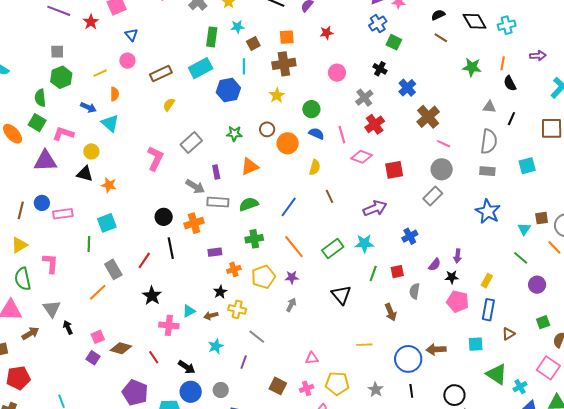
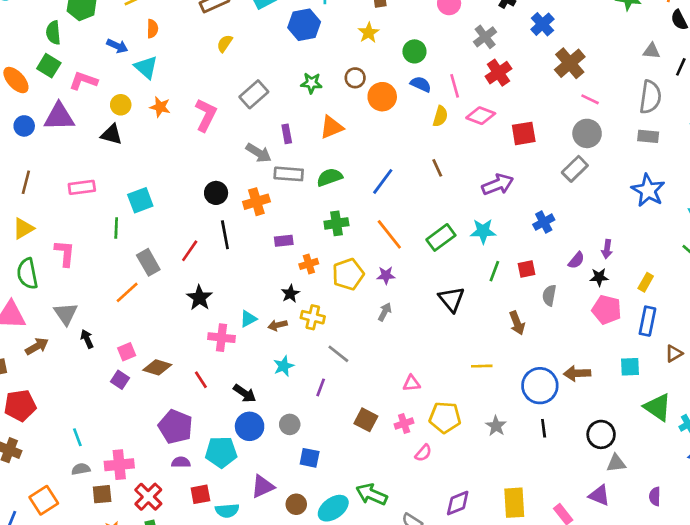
yellow semicircle: (315, 167) -> (440, 116), moved
orange star: (109, 185) -> (160, 107), moved
blue circle: (42, 203) -> (24, 126), moved

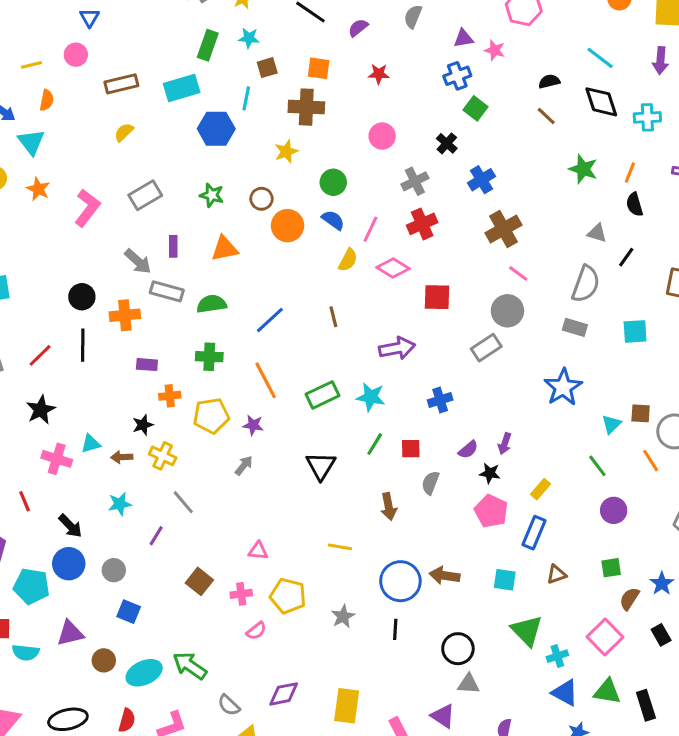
pink line: (455, 86) -> (370, 229), turned 30

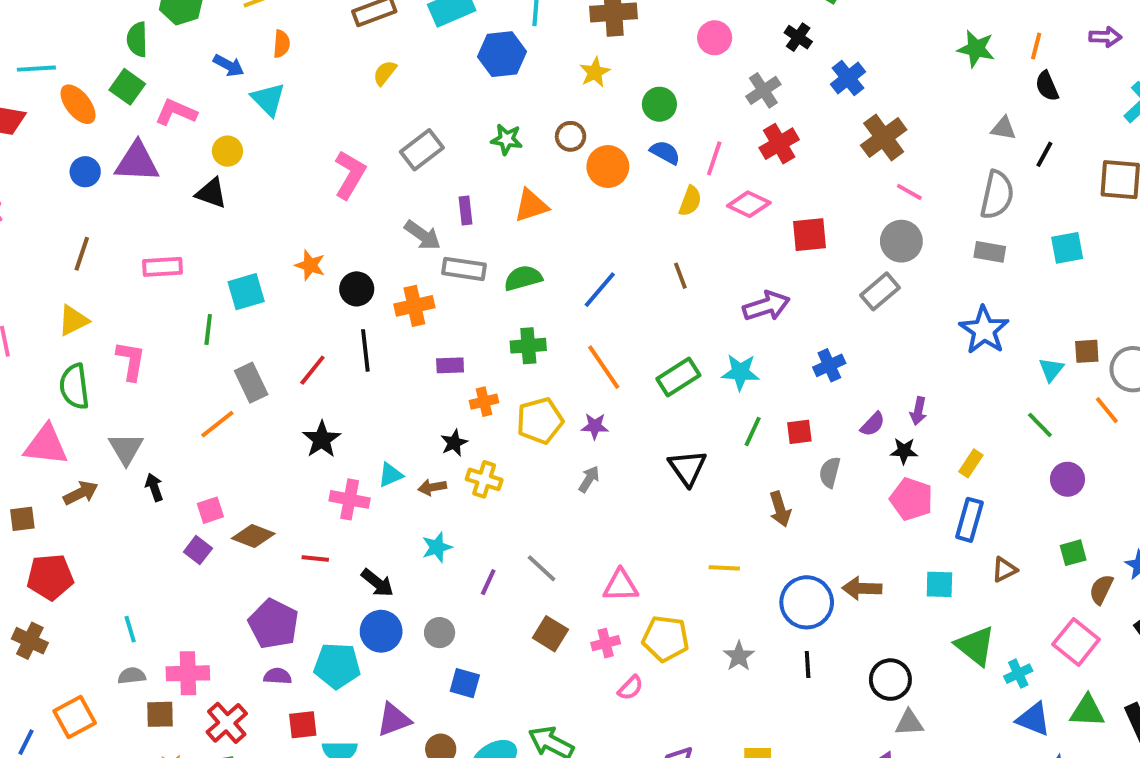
orange star: (38, 189) -> (310, 265), moved
red line: (25, 501) -> (315, 559), turned -55
gray line: (183, 502) -> (542, 568), moved
pink triangle: (258, 551) -> (621, 586), size x1.4

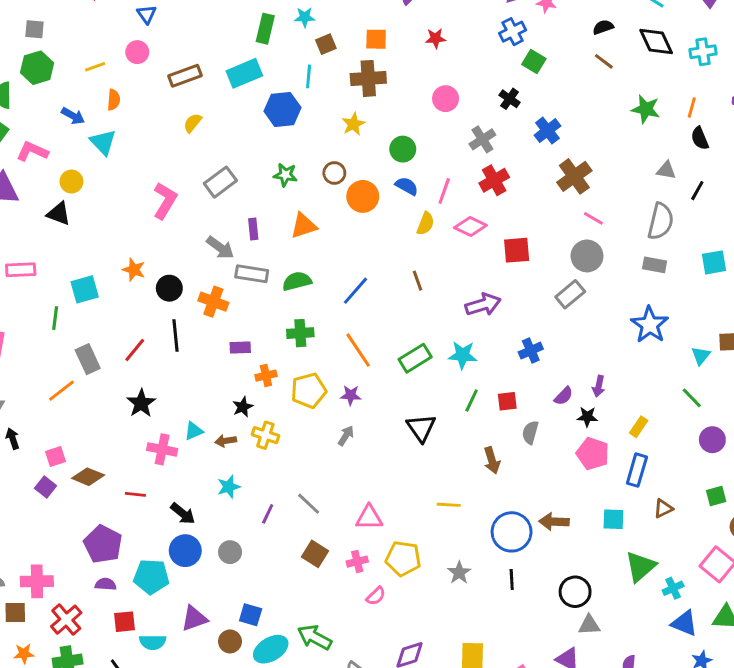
orange cross: (414, 306) -> (213, 302), turned 32
green triangle: (975, 646) -> (640, 567), turned 40
blue square: (465, 683) -> (251, 615), moved

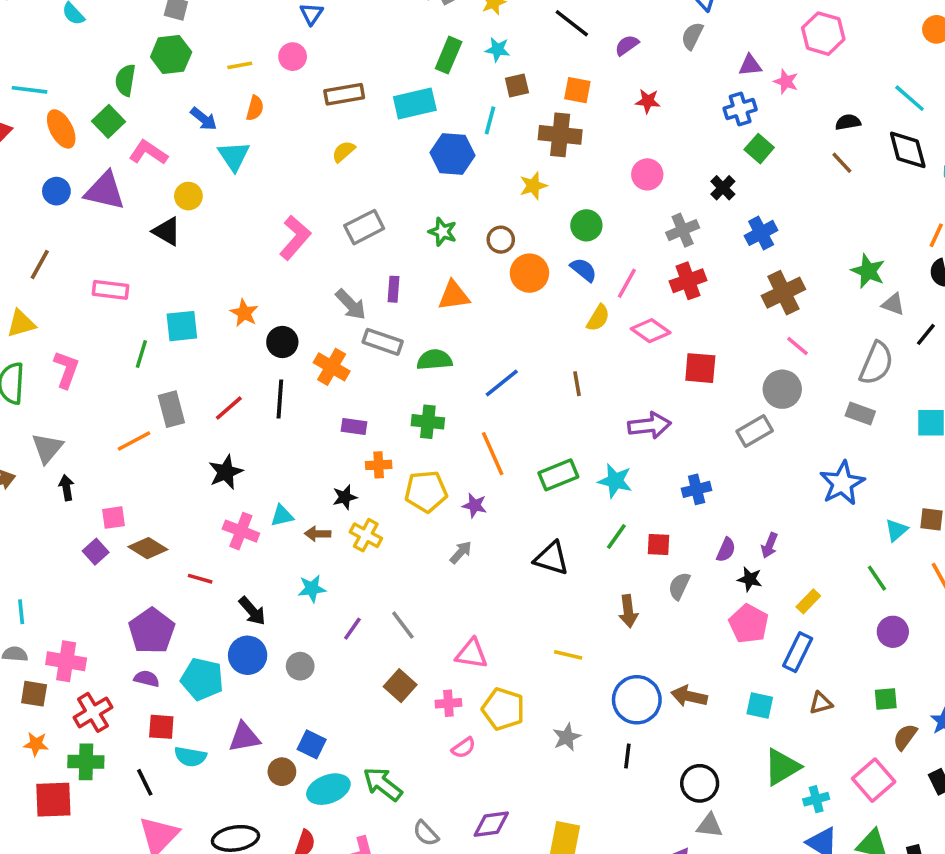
green star: (646, 109) -> (868, 271), moved
purple semicircle: (564, 396) -> (726, 550), turned -30
black triangle: (421, 428) -> (551, 558), turned -48

